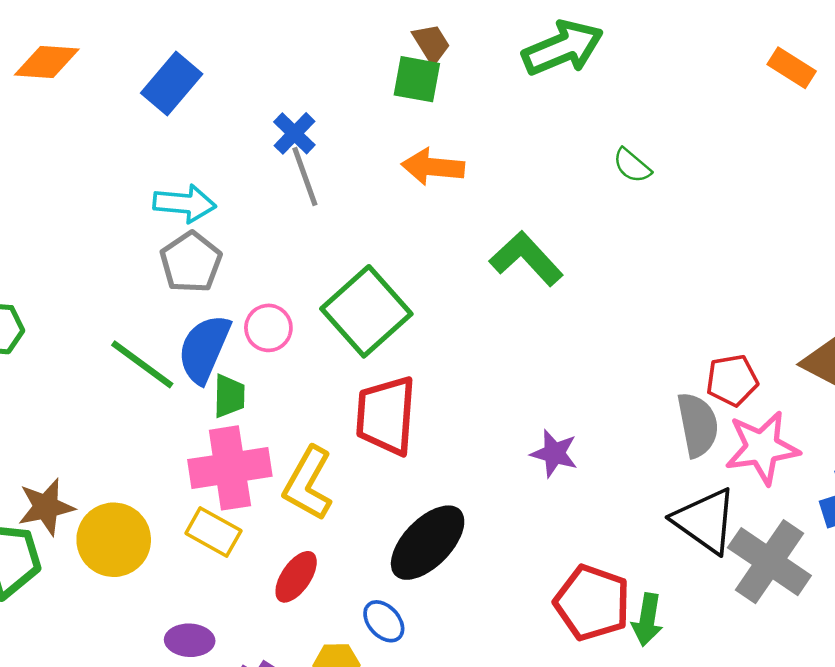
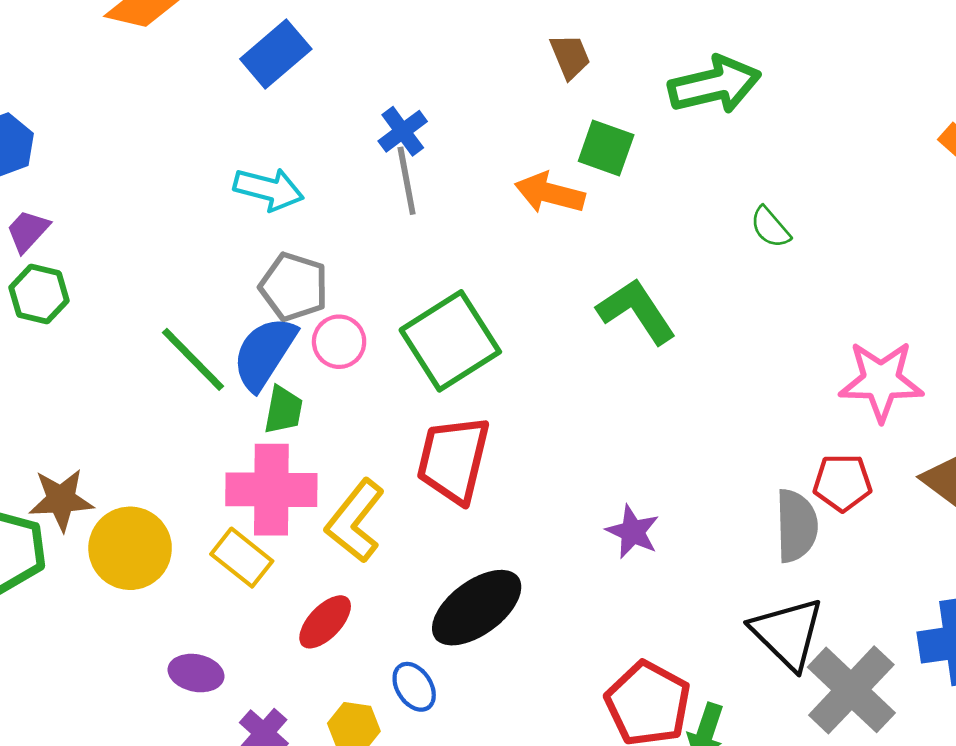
green square: (417, 79) -> (606, 148), moved
gray pentagon: (191, 262) -> (294, 287), moved, turned -30
pink star: (762, 448) -> (881, 381), moved

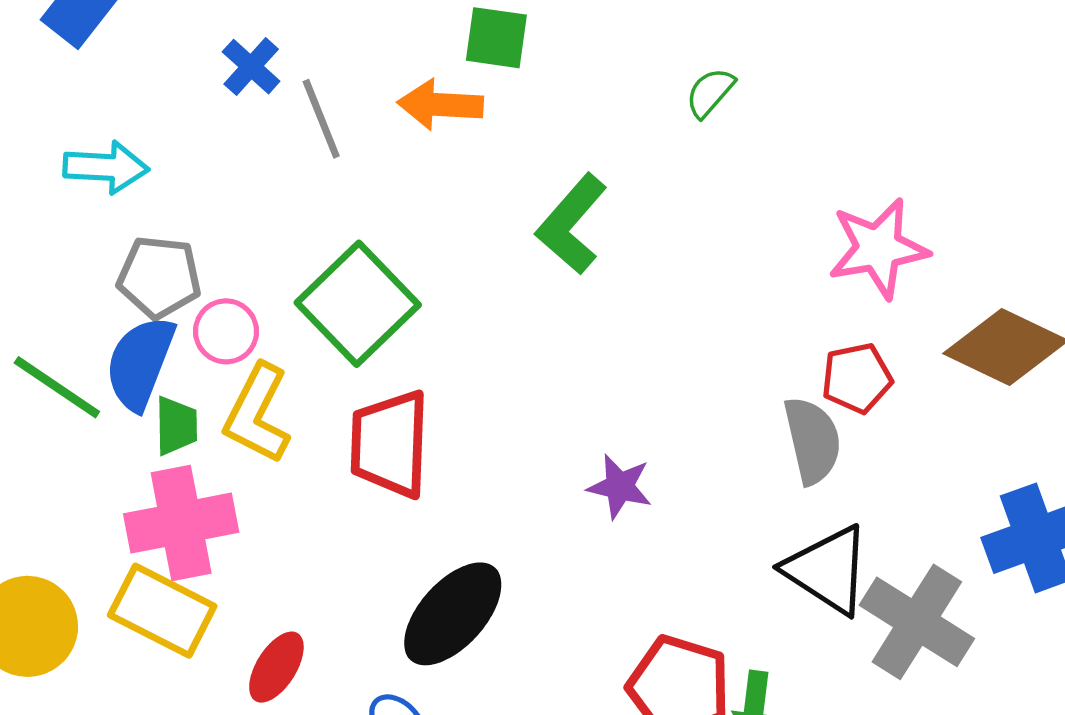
gray line: (407, 181) -> (321, 119), moved
green semicircle: (770, 227) -> (710, 93), turned 93
green L-shape: (637, 311) -> (572, 224), turned -94
yellow L-shape: (355, 521) -> (257, 414), moved
yellow rectangle: (242, 558) -> (162, 611), size x1.4

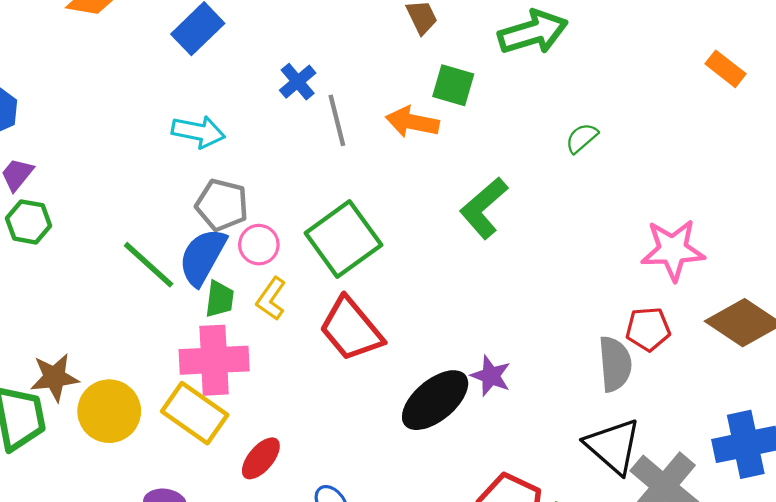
yellow L-shape: (257, 414) -> (271, 299), size x0.7
red trapezoid: (390, 444) -> (351, 329), turned -50
black ellipse: (453, 614) -> (435, 400), moved

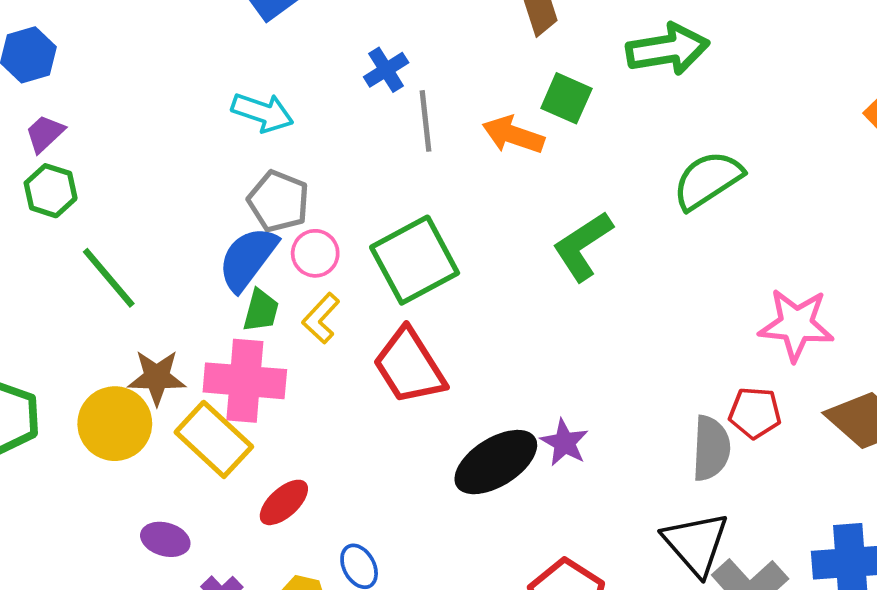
green semicircle: (582, 138) -> (708, 180), size x1.8
green line: (149, 265) -> (109, 278), moved
brown star: (55, 377) -> (157, 377), moved

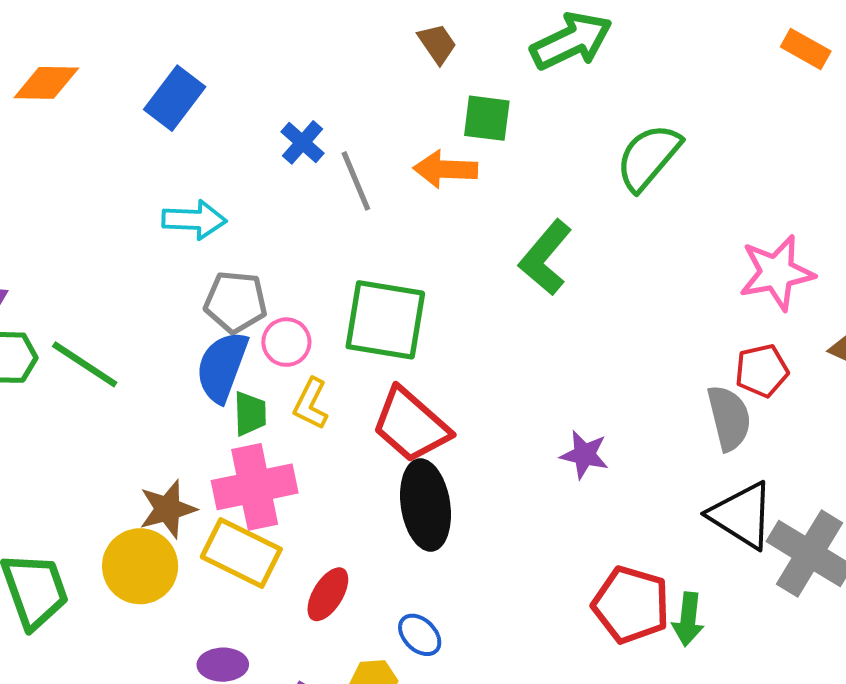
green square: (415, 260) -> (385, 320), turned -36
green line: (109, 278) -> (85, 364), moved
black ellipse: (496, 462) -> (426, 505), moved, turned -50

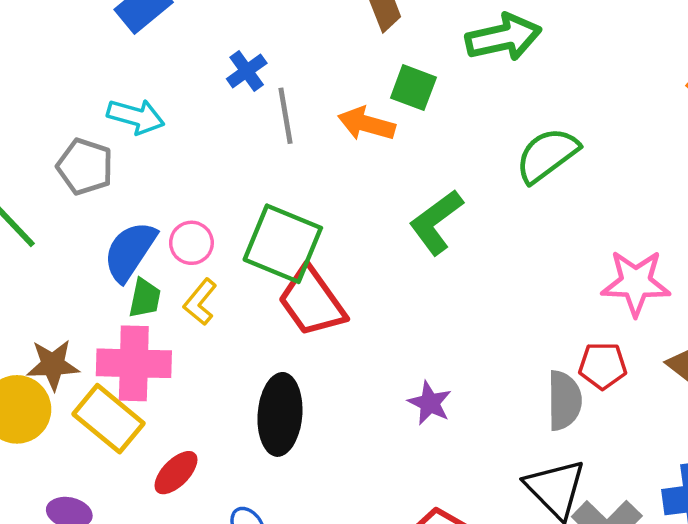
gray pentagon: (236, 302) -> (85, 167), moved
red trapezoid: (411, 425) -> (312, 302), moved

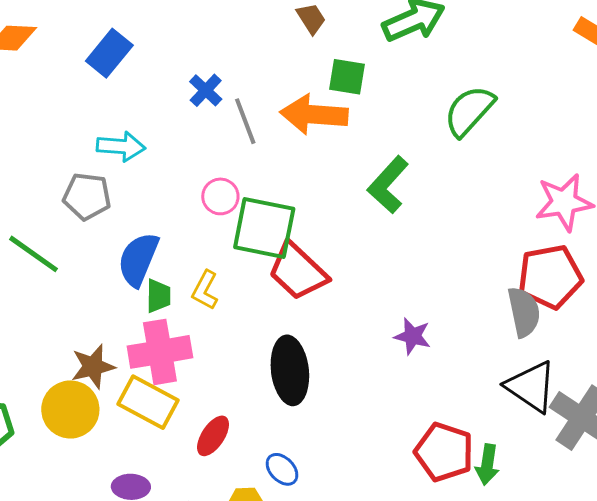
orange arrow: (367, 124) -> (314, 115), size x1.4
pink circle: (191, 243) -> (220, 196), moved
red pentagon: (603, 366) -> (550, 277), size x1.6

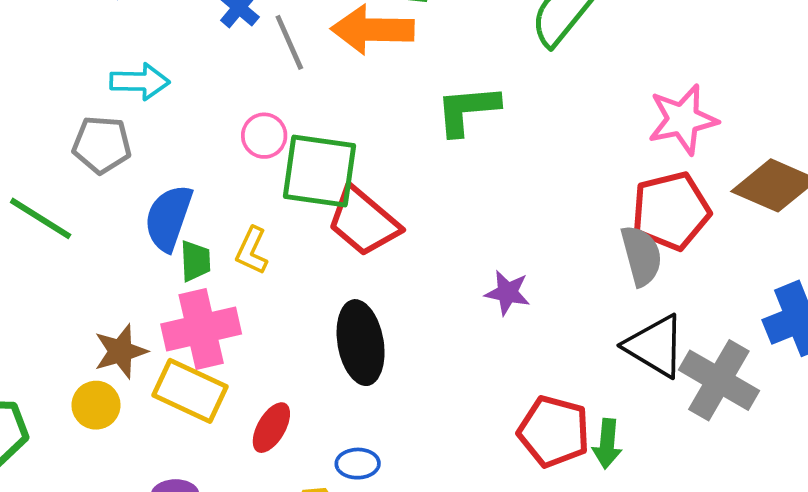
green L-shape: (388, 185) -> (467, 110), turned 46
yellow circle: (70, 409) -> (96, 405), size x0.7
blue ellipse: (282, 469) -> (358, 464), turned -44

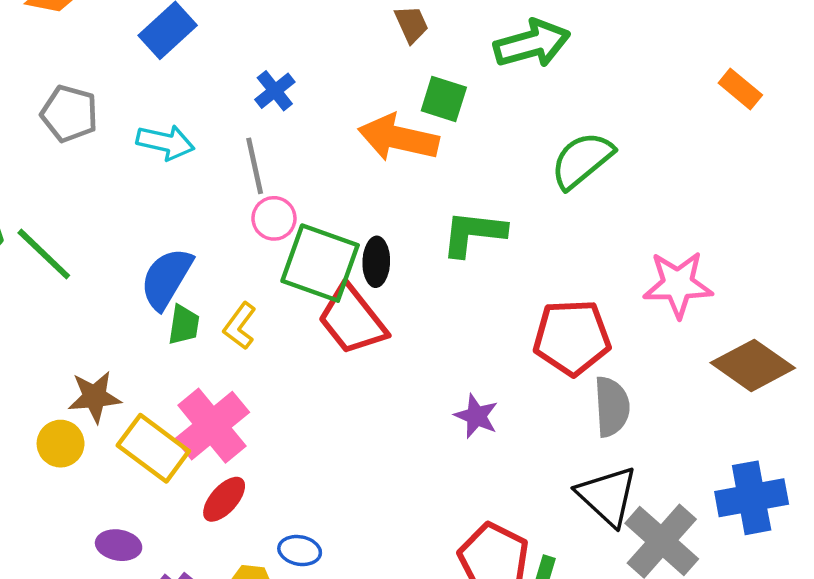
gray line: (289, 42) -> (255, 166), moved
gray pentagon: (102, 145) -> (69, 114), moved
red pentagon: (671, 211) -> (572, 337), moved
pink cross: (201, 329) -> (212, 426), moved, turned -38
black ellipse: (361, 343) -> (376, 262), moved, size x0.6

